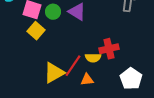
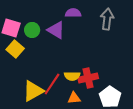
red cross: (109, 49) -> (88, 78), moved
orange triangle: (87, 80) -> (74, 98), moved

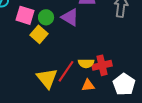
yellow square: (15, 49) -> (39, 34), moved
yellow triangle: (33, 91) -> (47, 78), turned -40

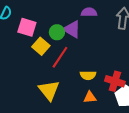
green circle: (46, 17) -> (57, 32), moved
red cross: (102, 65) -> (115, 81), moved, turned 30
red line: (66, 71) -> (60, 57), moved

